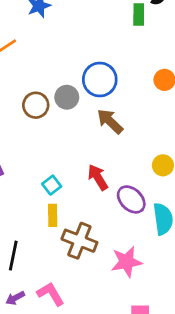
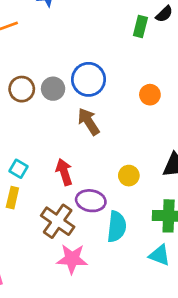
cyan square: (52, 185) -> (18, 169), turned -36
purple ellipse: (131, 199) -> (91, 201), turned -48
brown cross: (79, 241) -> (58, 221), moved

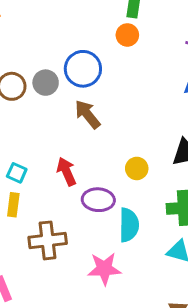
orange circle: (150, 95) -> (127, 35), moved
brown cross: (58, 221) -> (48, 240), moved, turned -36
pink star: (72, 259) -> (104, 269), moved

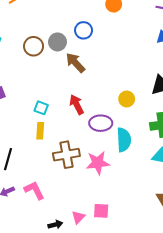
blue circle: (83, 69) -> (84, 30), size x0.7
brown arrow: (87, 114) -> (75, 63), moved
pink star: (104, 269) -> (98, 163), moved

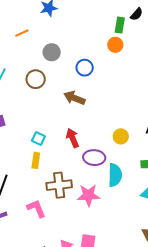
gray circle: (58, 42) -> (52, 52), moved
brown arrow: (75, 63) -> (74, 98), turned -30
pink L-shape: (34, 190) -> (36, 209), moved

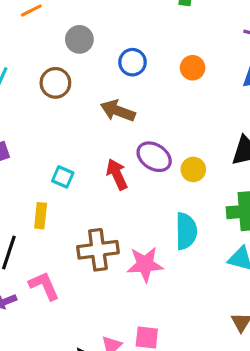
orange circle: (115, 45) -> (193, 68), moved
purple ellipse: (94, 158) -> (154, 157), moved, turned 30
yellow rectangle: (36, 160) -> (41, 216), moved
pink L-shape: (36, 209) -> (44, 286), moved

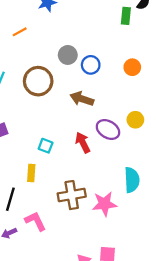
gray circle: (79, 39) -> (68, 55), moved
brown circle: (55, 83) -> (38, 81), size x1.4
yellow circle: (193, 169) -> (135, 120), moved

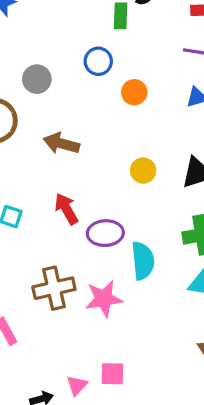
blue circle: (91, 65) -> (98, 61), moved
purple ellipse: (108, 129) -> (105, 233), moved, turned -30

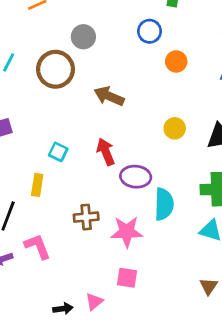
gray circle: (37, 79) -> (83, 37), moved
brown cross: (54, 288) -> (86, 217), size x0.7
pink square: (112, 374) -> (127, 278), moved

